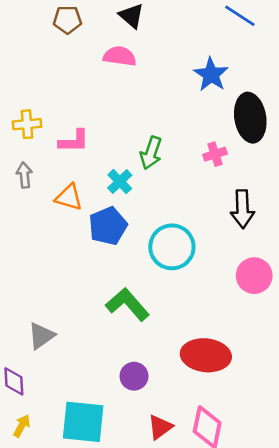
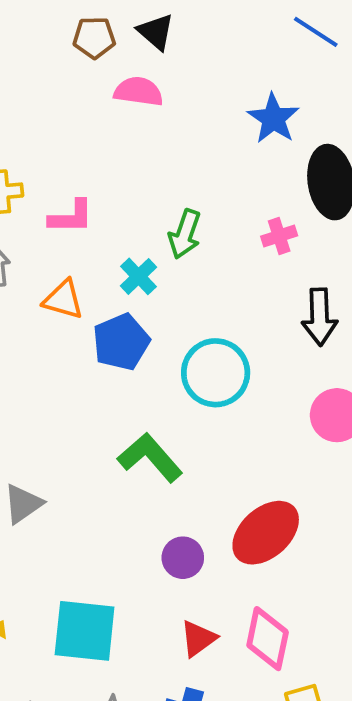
brown pentagon: (67, 20) -> (94, 38), moved
red ellipse: (206, 355) -> (266, 533), turned -48
purple circle: (134, 376) -> (183, 558), moved

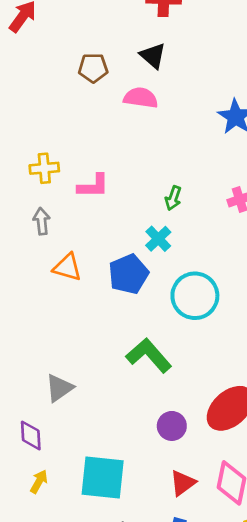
brown pentagon: (94, 38) -> (93, 68), moved
green arrow: (185, 234) -> (173, 198), size x0.7
cyan cross: (138, 276) -> (158, 239), moved
orange triangle: (63, 300) -> (67, 267), moved

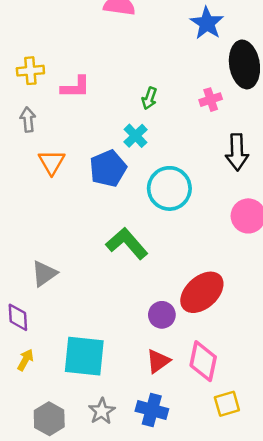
orange triangle: (67, 267) -> (52, 162), turned 44
purple circle: (172, 426) -> (162, 315), moved

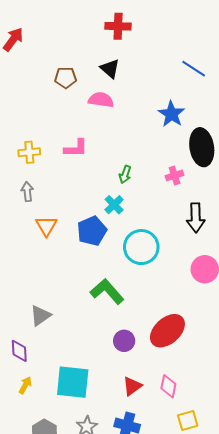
pink L-shape: (75, 87) -> (76, 148), moved
purple circle: (162, 315) -> (124, 341), moved
pink diamond: (203, 361) -> (168, 386), size x0.7

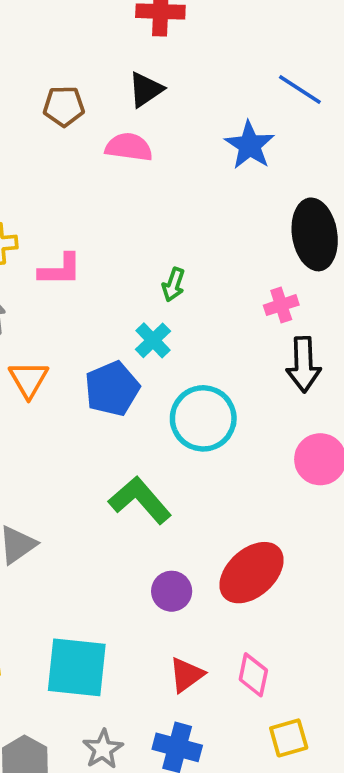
black triangle: (110, 69) -> (146, 90), turned 45
blue star: (172, 114) -> (250, 145), moved
pink L-shape: (76, 148) -> (60, 270), moved
pink cross: (175, 175) -> (281, 305), moved

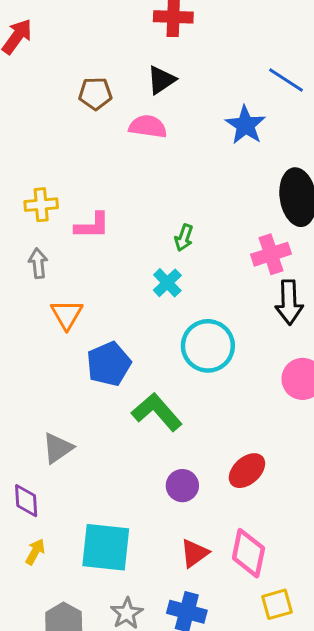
pink cross: (281, 305) -> (271, 254), size x1.4
blue pentagon: (112, 389) -> (109, 364), moved
red ellipse: (251, 573) -> (247, 471), size x0.7
pink diamond: (253, 675) -> (248, 553), size x1.4

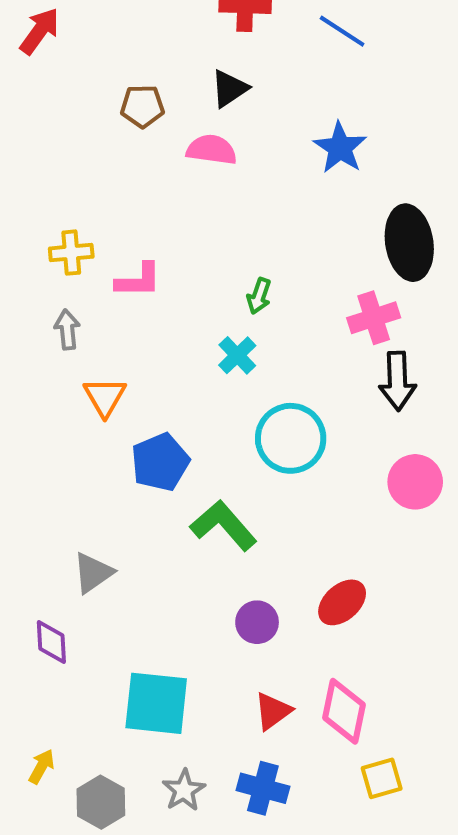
blue line: (286, 80) -> (342, 31), moved
yellow arrow: (35, 552) -> (42, 767), moved

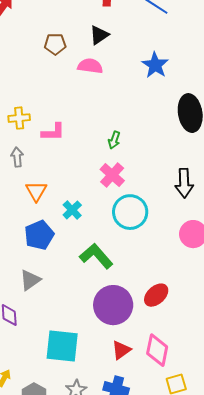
pink cross: (374, 318) -> (112, 175), moved, turned -30
cyan cross: (237, 355) -> (72, 210), moved
blue pentagon: (160, 462) -> (39, 235), moved
purple circle: (257, 622) -> (113, 305), size x1.8

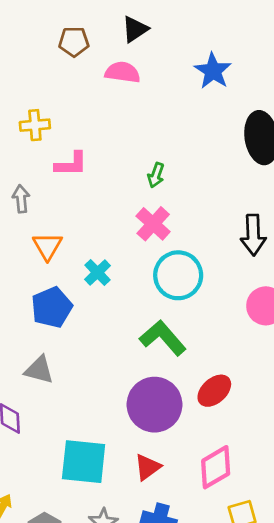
yellow cross: (19, 118) -> (35, 125), moved
green L-shape: (96, 256) -> (163, 338), moved
gray triangle: (30, 280) -> (39, 370), turned 50
red triangle: (121, 350) -> (148, 467), moved
pink diamond: (157, 350) -> (216, 467), turned 48

